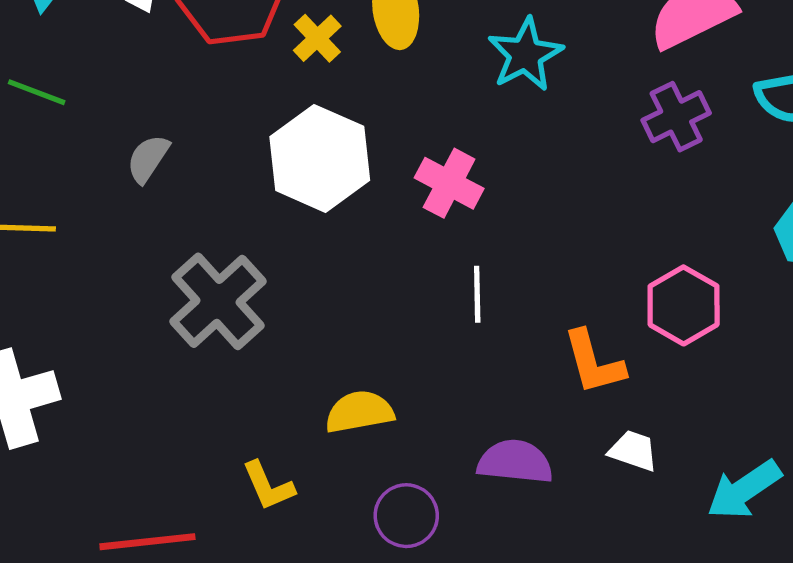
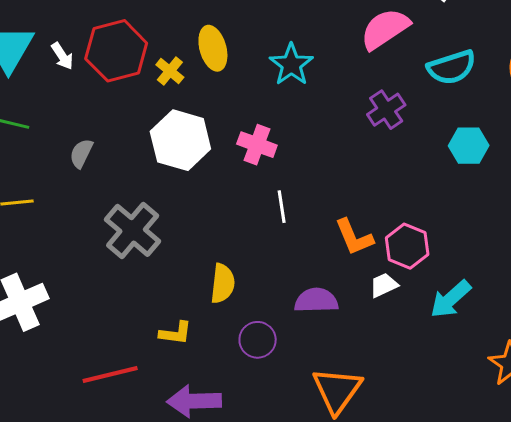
purple cross: (676, 117) -> (386, 110), moved
pink hexagon: (684, 305) -> (407, 246), moved
yellow semicircle: (359, 412) -> (223, 283), turned 114
white trapezoid: (633, 451) -> (384, 285), turned -36
yellow L-shape: (268, 486) -> (176, 333), turned -52

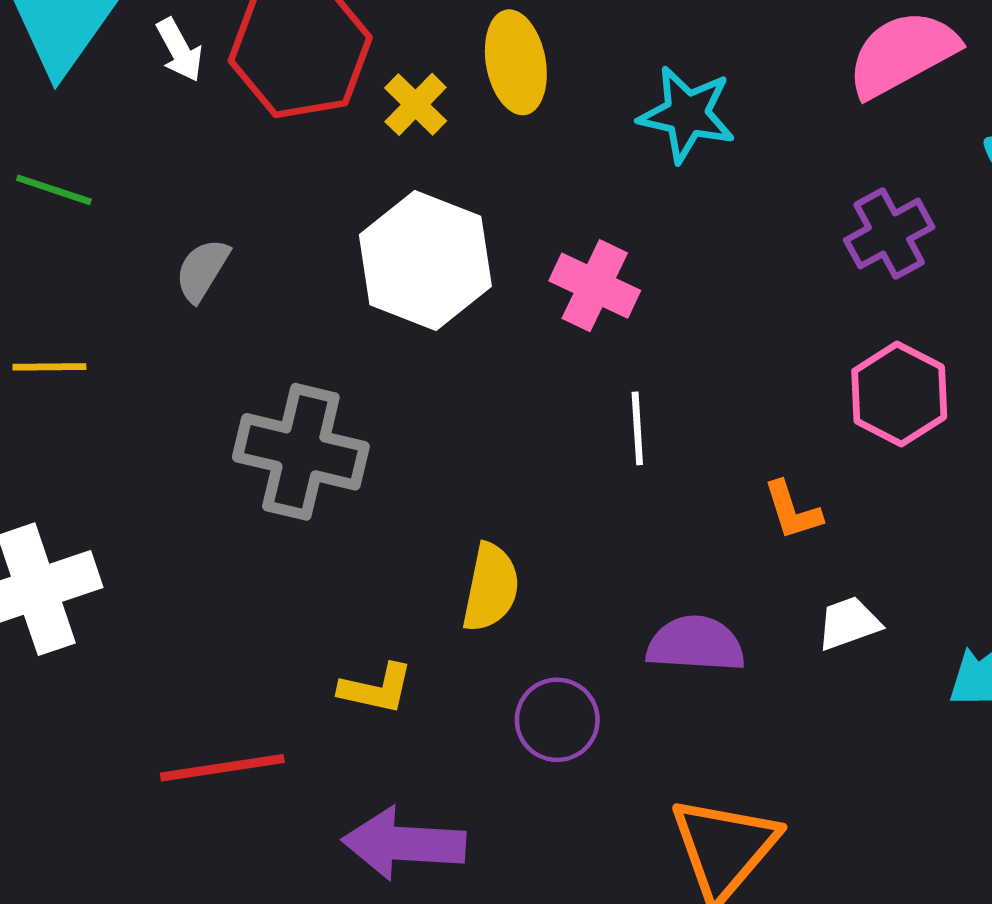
cyan star: (291, 65) -> (687, 114), turned -30
gray cross: (133, 230) -> (301, 452), turned -32
orange L-shape: (354, 237) -> (792, 510), size x0.7
pink hexagon: (407, 246) -> (899, 394), moved

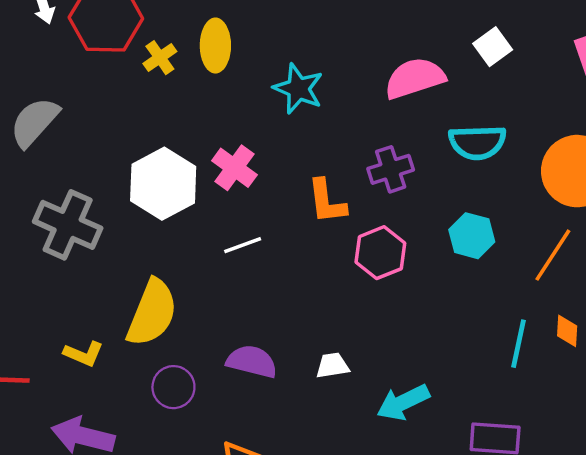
white hexagon: (425, 260) -> (163, 184), moved
gray semicircle: (202, 270) -> (34, 122), size x1.6
white line: (637, 428) -> (243, 245), turned 63
orange L-shape: (792, 510) -> (327, 201), moved, size x1.4
yellow semicircle: (491, 588) -> (152, 313), size x1.5

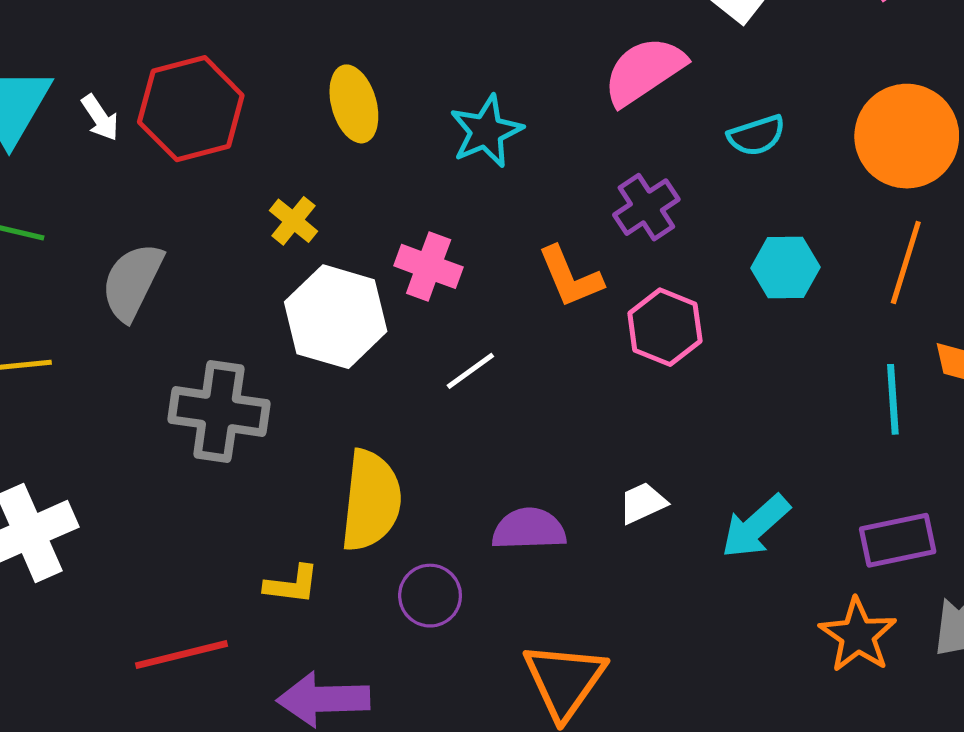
yellow cross: (160, 58) -> (294, 221), moved
cyan star: (298, 89) -> (486, 131), turned -30
cyan semicircle: (477, 142) -> (756, 135), size x0.7

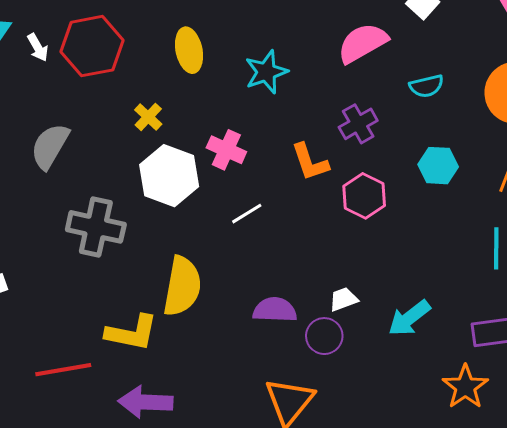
yellow L-shape: (292, 585) -> (132, 333), size x1.6
purple circle: (430, 596) -> (324, 336), moved

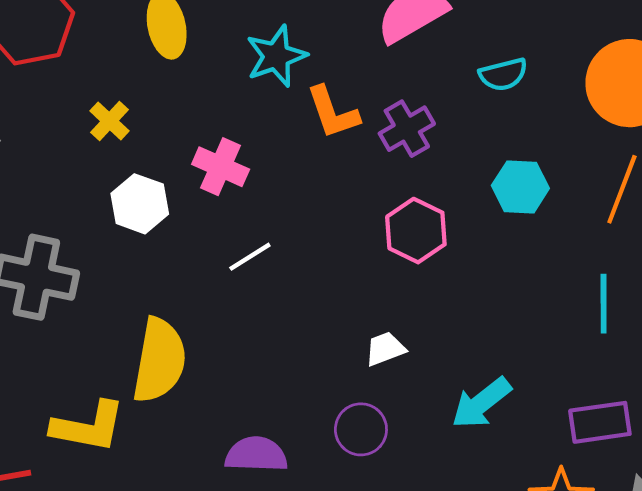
orange L-shape: (310, 162) -> (333, 112), moved
white hexagon: (169, 176) -> (140, 204), size x0.7
white trapezoid: (343, 299) -> (385, 349), moved
purple semicircle: (275, 310) -> (256, 454), moved

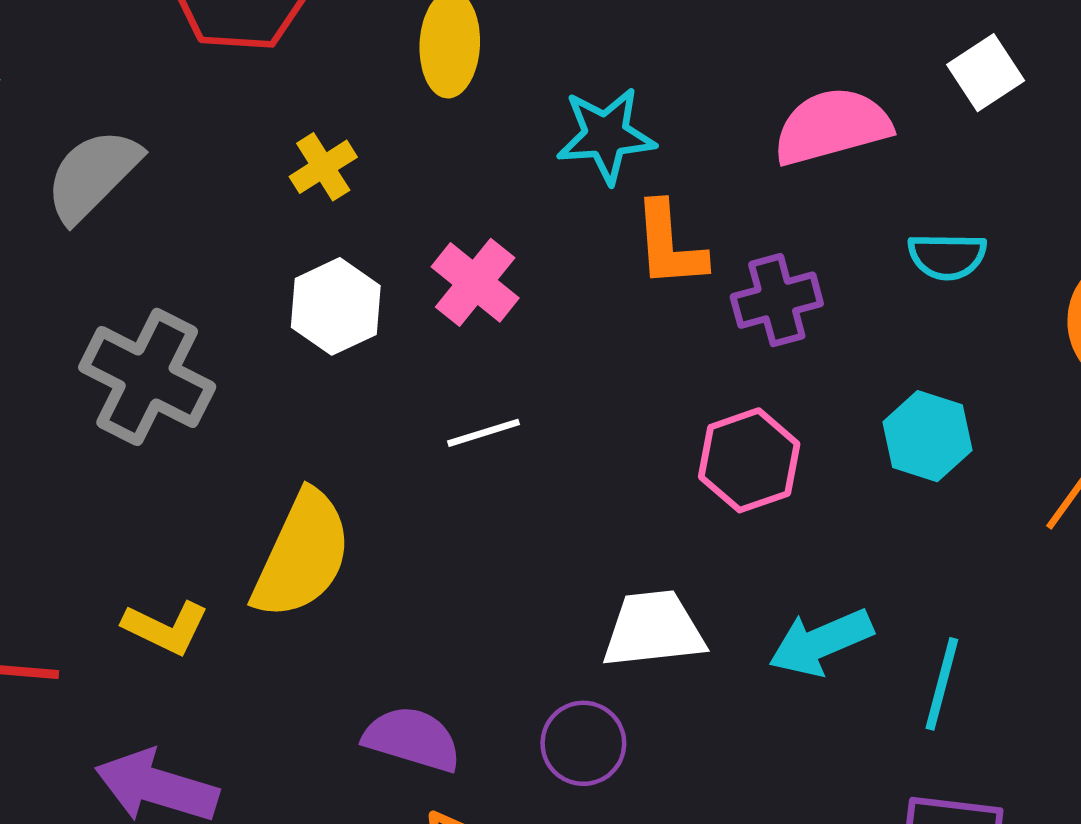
cyan line: (604, 304) -> (942, 684), moved
white trapezoid: (385, 349) -> (653, 629), size x1.6
cyan arrow: (481, 403) -> (821, 642), moved
yellow L-shape: (88, 427) -> (166, 628), size x0.7

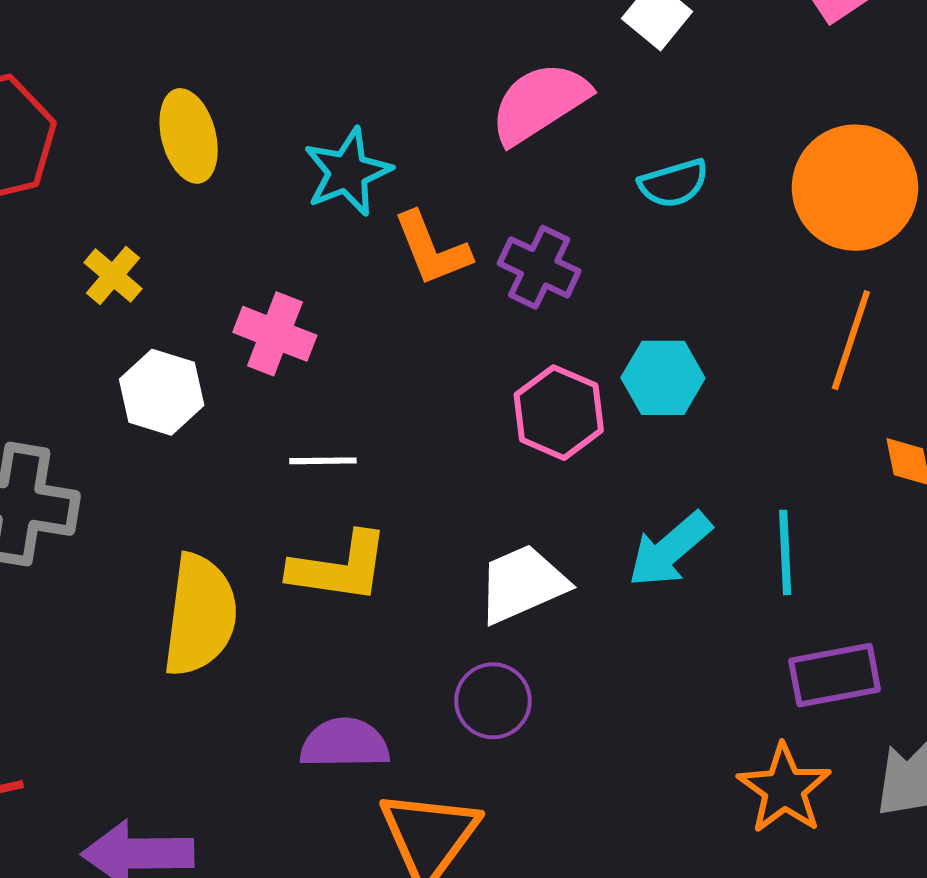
purple cross: (777, 300) -> (539, 267), turned -32
white line: (483, 433) -> (323, 461), turned 34
cyan hexagon: (927, 436) -> (663, 378), moved
yellow L-shape: (166, 628) -> (339, 567), moved, size x1.4

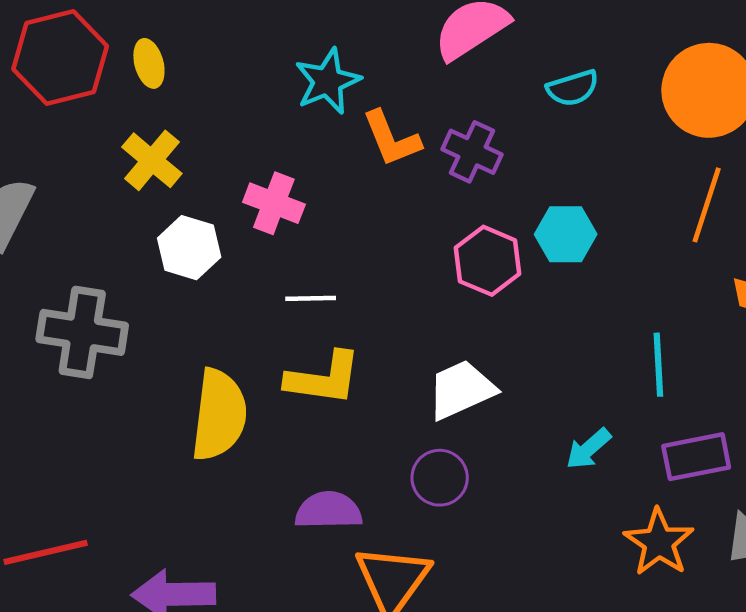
yellow ellipse: (189, 136) -> (149, 63), moved, size x0.7
yellow cross: (113, 276) -> (152, 160), size x1.4
cyan arrow: (670, 550) -> (588, 449), moved, size x0.7

